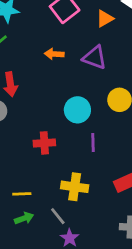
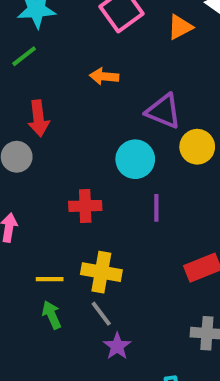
purple triangle: (95, 57) -> (164, 111), moved
yellow cross: (75, 187) -> (101, 272), moved
green arrow: (24, 218) -> (52, 315), turned -96

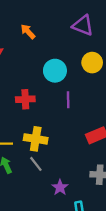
orange arrow: (104, 76) -> (28, 32), moved, turned 42
purple triangle: (164, 111) -> (83, 25), moved
purple star: (117, 346) -> (60, 187), moved

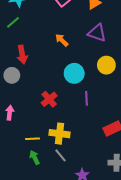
orange arrow: (28, 32) -> (62, 40), moved
red cross: (25, 99) -> (49, 99), turned -35

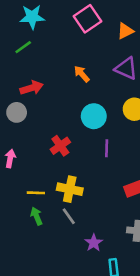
red arrow: (22, 55) -> (32, 88), turned -102

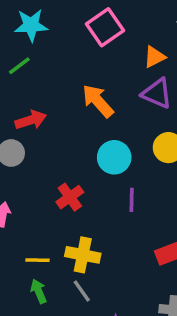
orange triangle: (125, 31) -> (154, 57), moved
orange arrow: (82, 74) -> (98, 101), size x1.5

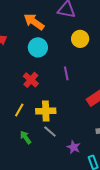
cyan circle: (114, 157) -> (38, 47), moved
yellow line: (38, 260) -> (19, 110), moved, turned -48

